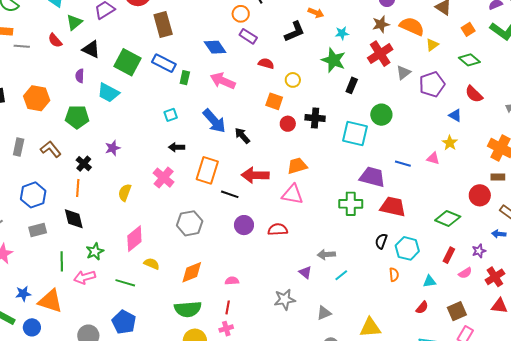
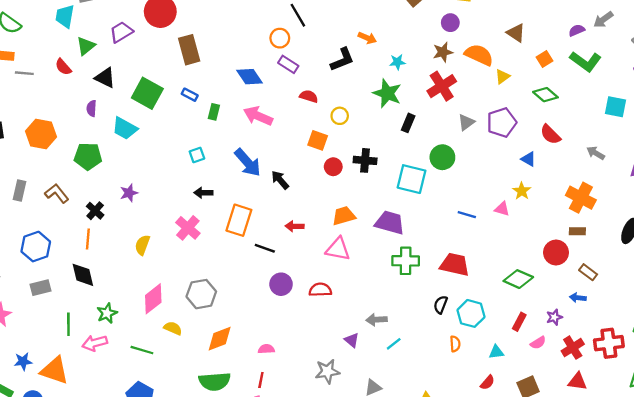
blue rectangle: (164, 63) -> (190, 95), size x0.6
gray triangle: (403, 73) -> (466, 122), moved
red arrow: (255, 175) -> (295, 226), size x0.6
purple trapezoid: (372, 177) -> (390, 223), moved
gray hexagon: (190, 223) -> (201, 294), moved

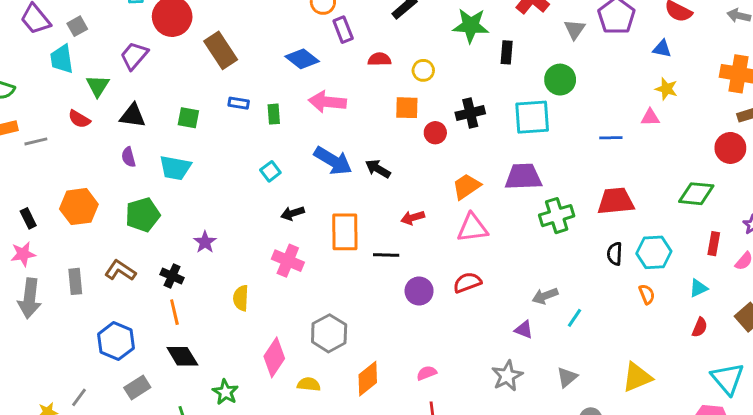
purple rectangle: (288, 64) -> (343, 30), turned 54
green square: (147, 93) -> (188, 118), size x0.6

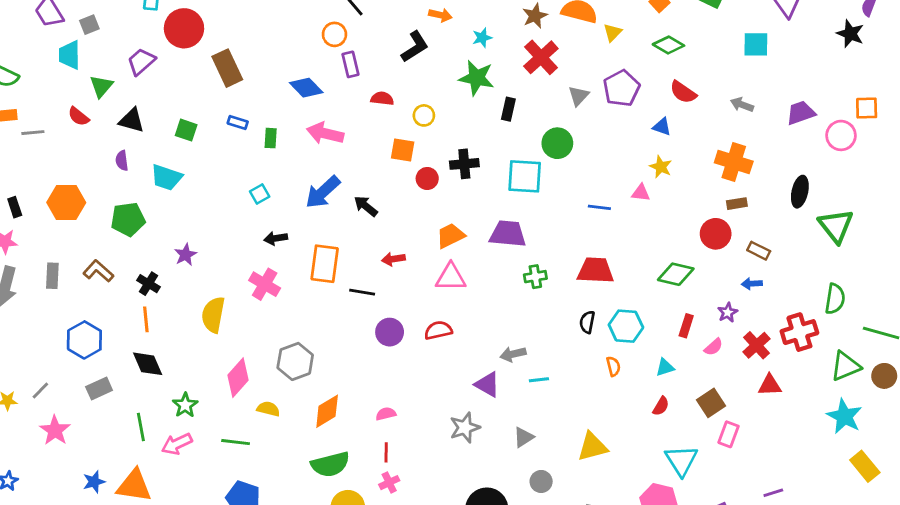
blue arrow: (333, 161) -> (323, 192), turned 99
green cross: (557, 216) -> (535, 277), size x0.7
yellow semicircle: (241, 298) -> (213, 315), size x1.4
cyan line: (574, 318) -> (539, 380), turned 42
purple triangle: (524, 330) -> (487, 384), size x1.4

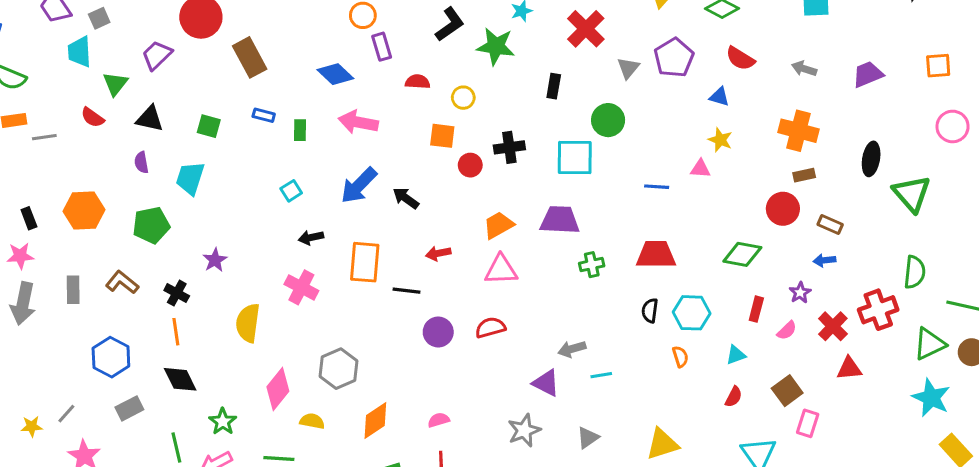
green star: (477, 78) -> (496, 46), moved
pink circle: (841, 135) -> (953, 126), moved
cyan trapezoid: (166, 177) -> (190, 178), turned 92

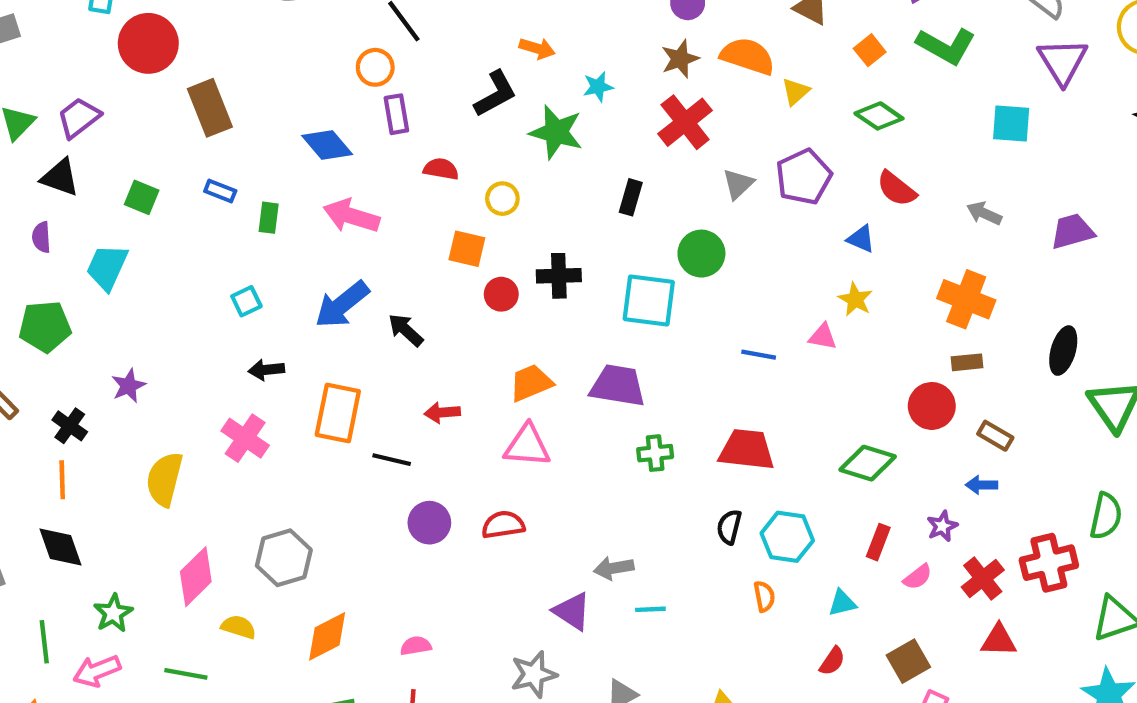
purple trapezoid: (157, 55) -> (79, 118), moved

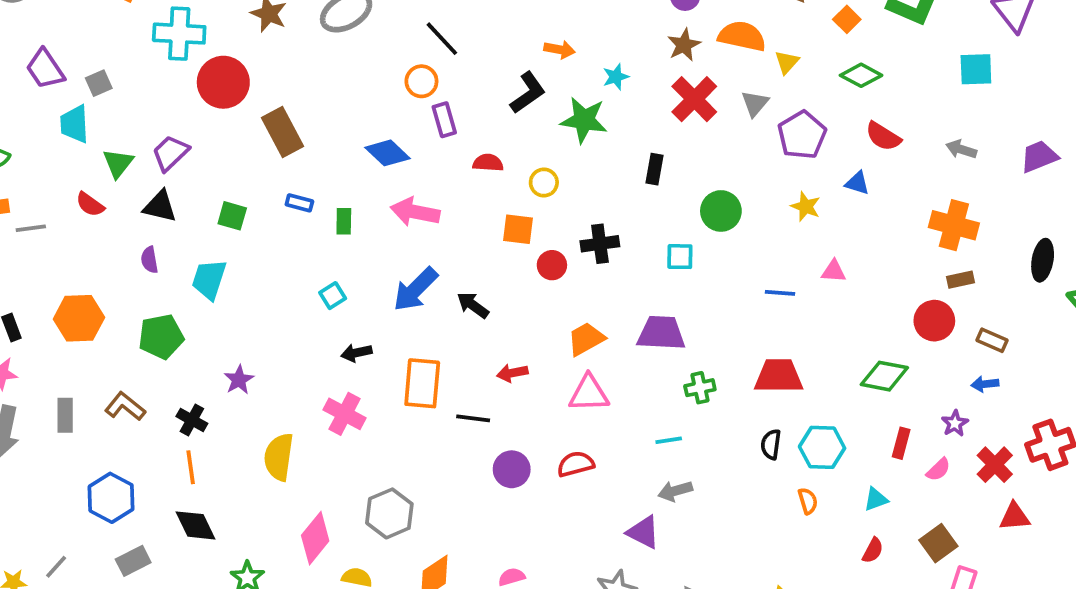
gray triangle: (738, 184) -> (755, 103), moved
yellow star: (855, 299) -> (806, 207), moved
cyan square: (649, 301) -> (680, 257), size x0.6
cyan line: (650, 609) -> (669, 440), moved

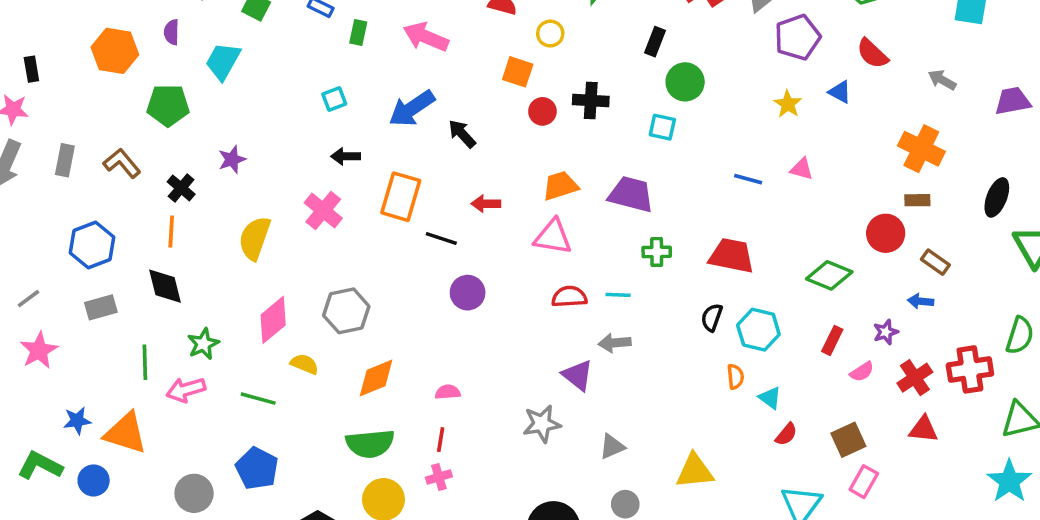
green circle: (721, 211) -> (685, 82), moved
orange hexagon: (79, 318) -> (115, 51), moved
red semicircle: (576, 464) -> (569, 297), moved
cyan triangle: (876, 499) -> (770, 398), moved, turned 45

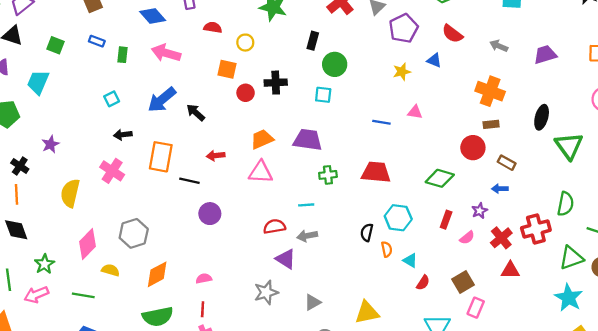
yellow star: (788, 104) -> (402, 72), turned 30
red semicircle: (569, 297) -> (274, 226), moved
black semicircle: (712, 317) -> (367, 232), moved

